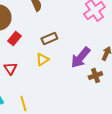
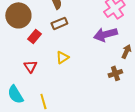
brown rectangle: (49, 38) -> (59, 23), moved
purple arrow: (80, 58) -> (105, 34), moved, turned 35

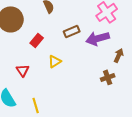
brown rectangle: (59, 23) -> (72, 31), moved
red rectangle: (34, 36) -> (37, 40), moved

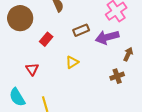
yellow triangle: (55, 61) -> (72, 62), moved

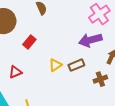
brown rectangle: (81, 30) -> (76, 65), moved
red triangle: (32, 69) -> (15, 72), turned 40

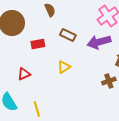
red rectangle: (29, 42) -> (38, 44), turned 40
brown rectangle: (76, 65) -> (68, 35), moved, turned 49

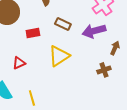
yellow triangle: (64, 67) -> (59, 56), size x1.6

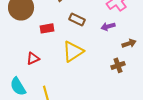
purple arrow: (94, 31) -> (108, 26), size x0.6
brown arrow: (115, 48) -> (129, 43), turned 48

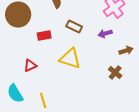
yellow triangle: (73, 51) -> (70, 58), turned 50
brown cross: (118, 65) -> (115, 72), turned -32

